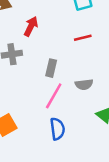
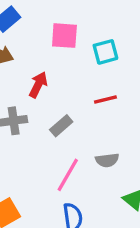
gray rectangle: (51, 68) -> (61, 126), moved, turned 36

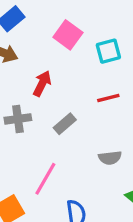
pink square: (64, 36) -> (68, 35), turned 32
pink line: (68, 175) -> (45, 179), moved

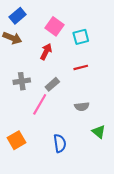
red arrow: (42, 83) -> (46, 52), moved
pink line: (45, 179) -> (40, 104), moved

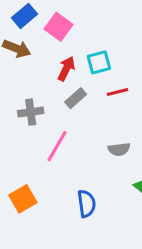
pink square: (54, 26) -> (59, 27), moved
cyan square: (81, 37) -> (99, 62), moved
gray rectangle: (52, 84) -> (76, 98), moved

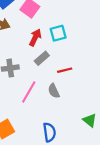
red line: (117, 92) -> (65, 70), moved
gray semicircle: (119, 149) -> (54, 91), moved, turned 72

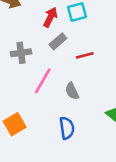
gray semicircle: (54, 91) -> (72, 91), moved

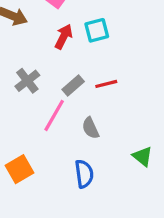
gray rectangle: (58, 41) -> (73, 86), moved
gray cross: (21, 53) -> (27, 81), turned -30

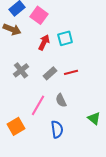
pink line: (54, 115) -> (38, 105), moved

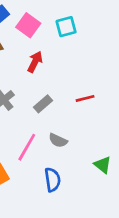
cyan square: (65, 38) -> (66, 27), moved
red line: (71, 72) -> (85, 98), moved
gray semicircle: (61, 100) -> (58, 140), turned -40

